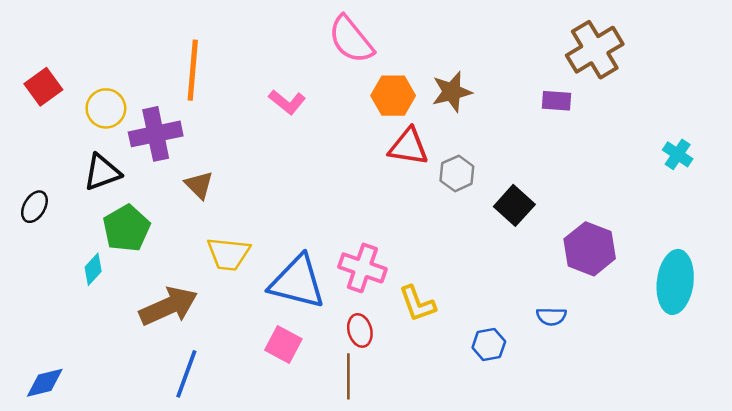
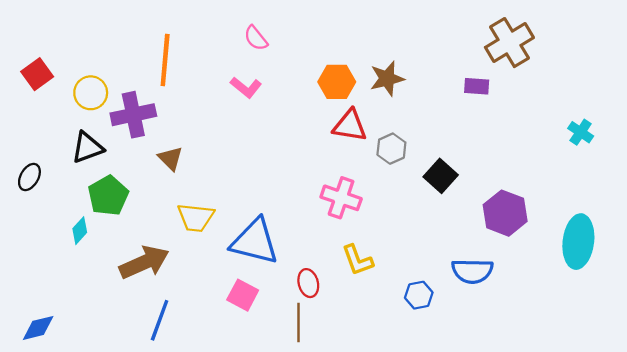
pink semicircle: (351, 39) -> (256, 38), moved, size x0.6
pink cross: (362, 268) -> (341, 198), moved
blue semicircle: (551, 316) -> (472, 271), size x1.6

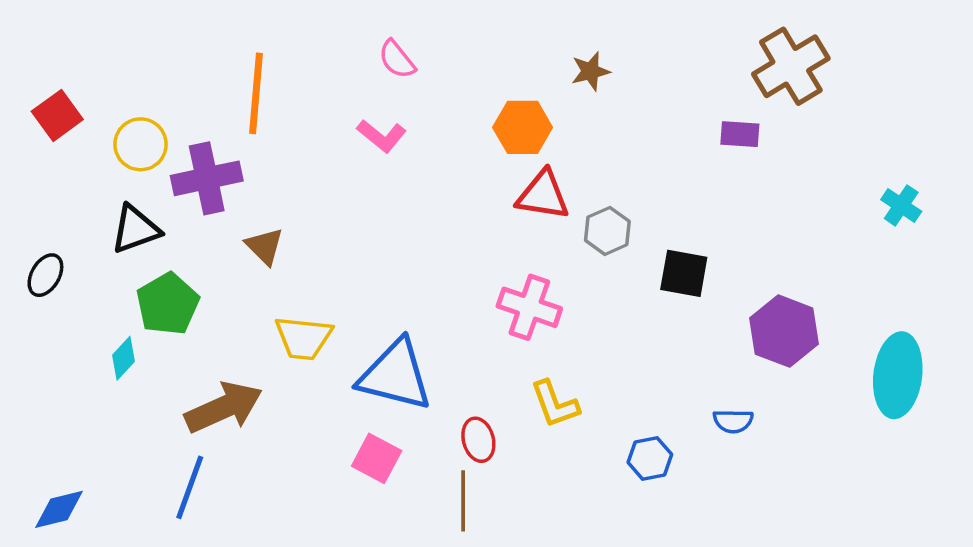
brown star: (387, 79) -> (590, 71), moved, size x0.7
black square: (441, 176) -> (684, 273), turned -32
blue semicircle: (472, 271) -> (733, 421), size x0.6
blue line: (160, 320) -> (190, 487), moved

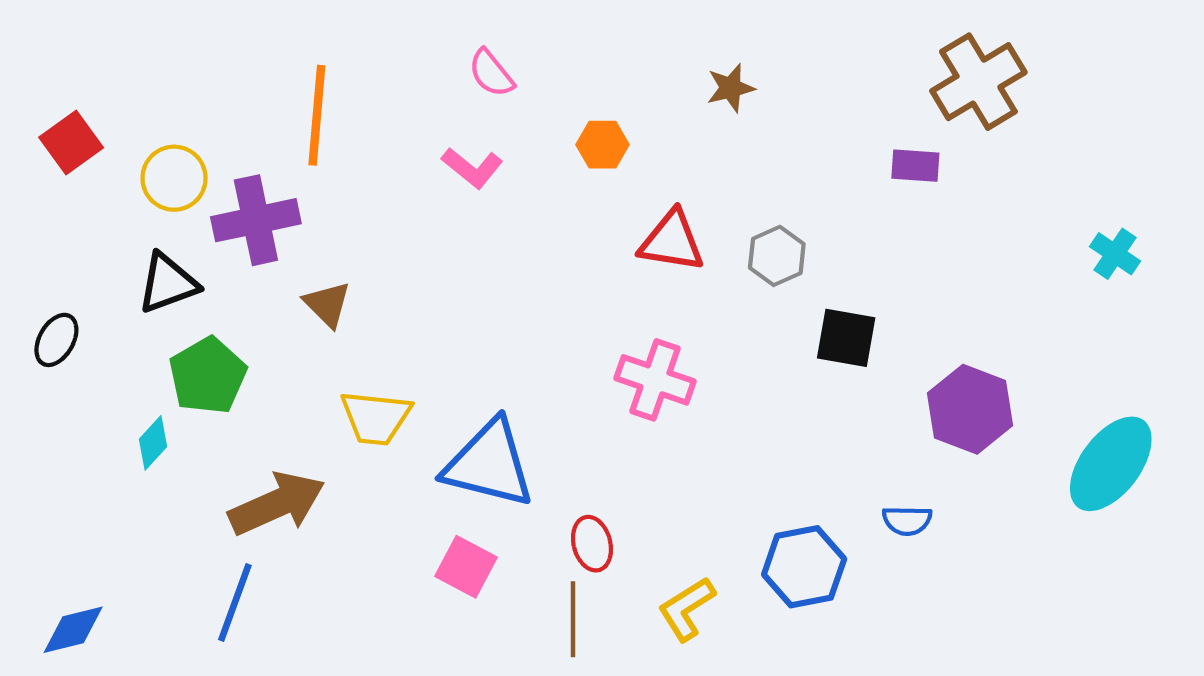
orange hexagon: (523, 127) -> (602, 145), moved, size x0.7
gray hexagon: (607, 231) -> (777, 256), moved
cyan ellipse: (898, 375) -> (1111, 464), turned 30
yellow L-shape: (555, 404) -> (686, 609), moved, turned 78
blue hexagon: (650, 458) -> (804, 567), size x1.5

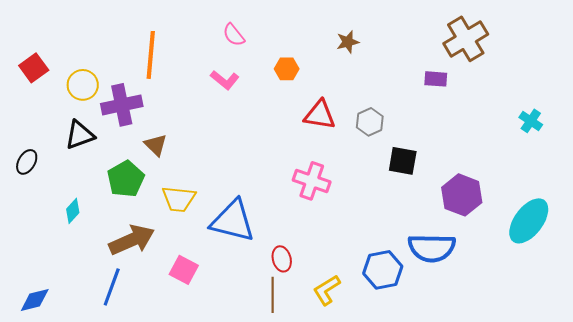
green pentagon: (208, 376) -> (126, 179), moved
blue semicircle: (907, 521) -> (432, 248), size x2.0
pink square: (466, 567) -> (184, 270), moved

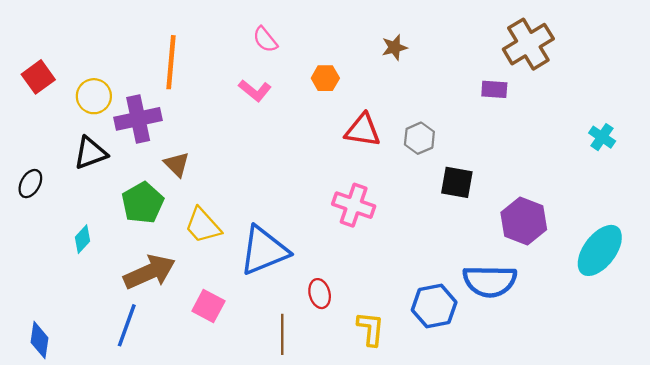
yellow trapezoid: (179, 199) -> (203, 226), turned 42
blue triangle: (233, 221) -> (264, 250), turned -36
yellow L-shape: (327, 290) -> (371, 329), turned 128
brown line: (273, 295) -> (282, 334), moved
blue diamond: (35, 300) -> (39, 340), turned -68

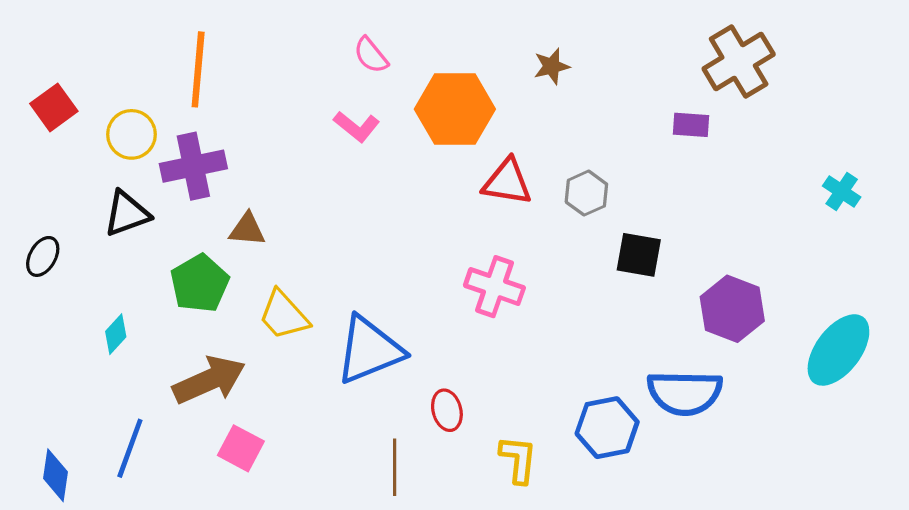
orange line: (171, 62) -> (198, 69), moved
orange hexagon: (325, 78) -> (455, 109), size x2.0
brown triangle: (177, 164) -> (247, 230), turned -40
pink square: (208, 306) -> (241, 448), moved
blue line: (127, 325) -> (130, 448), moved

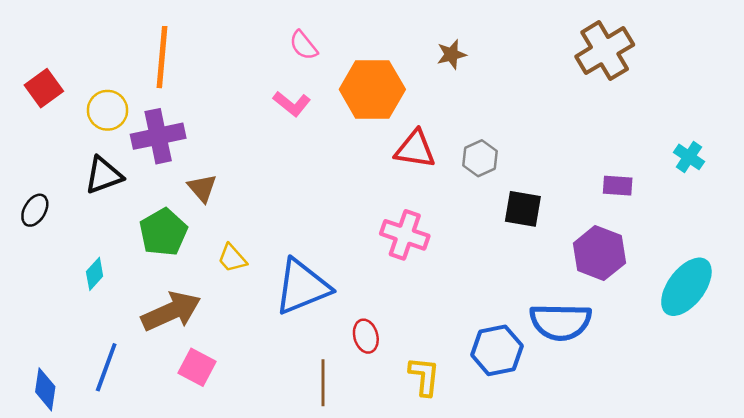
purple rectangle: (691, 125) -> (618, 186), moved
brown triangle: (247, 230) -> (202, 188), turned 44
yellow trapezoid: (284, 315) -> (232, 258), size x0.7

